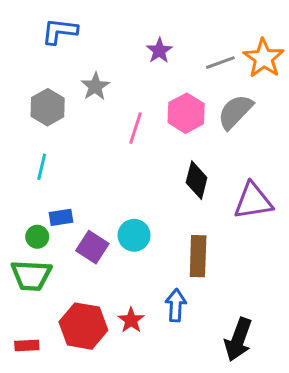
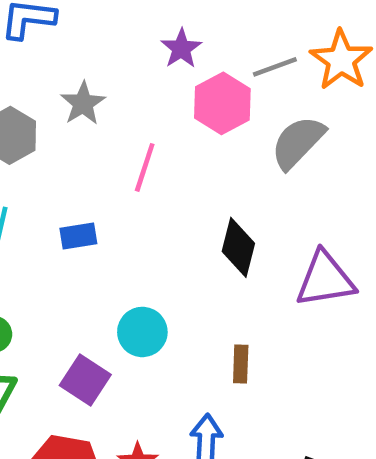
pink hexagon: (186, 113) -> (222, 103), moved
blue rectangle: (61, 217) -> (78, 236), moved
purple square: (92, 247) -> (85, 380), moved
brown rectangle: (198, 256) -> (241, 364), size x0.6

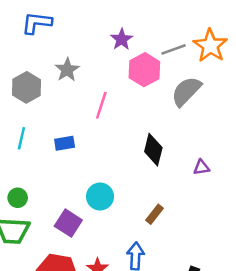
purple triangle: (325, 279) -> (201, 167), size x0.5
brown rectangle: (241, 364) -> (155, 214), turned 36

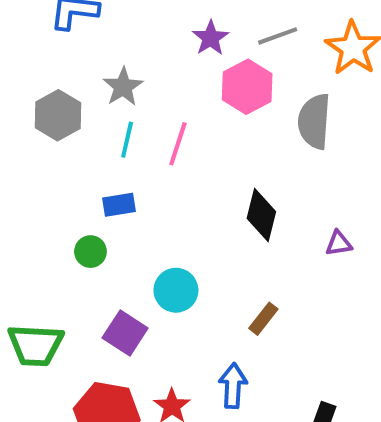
gray line: (174, 49) -> (278, 36), moved
gray semicircle: (186, 91) -> (314, 121), turned -40
cyan line: (21, 138) -> (127, 140), moved
green circle: (18, 198) -> (90, 252), moved

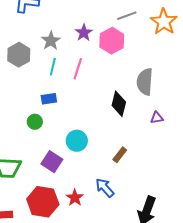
purple star: (211, 38) -> (84, 33), moved
gray semicircle: (314, 121) -> (145, 82), moved
blue arrow: (233, 386) -> (105, 188), turned -45

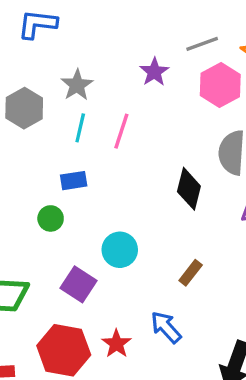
purple star: (84, 33) -> (154, 72), moved
pink hexagon: (112, 41) -> (220, 85), moved

